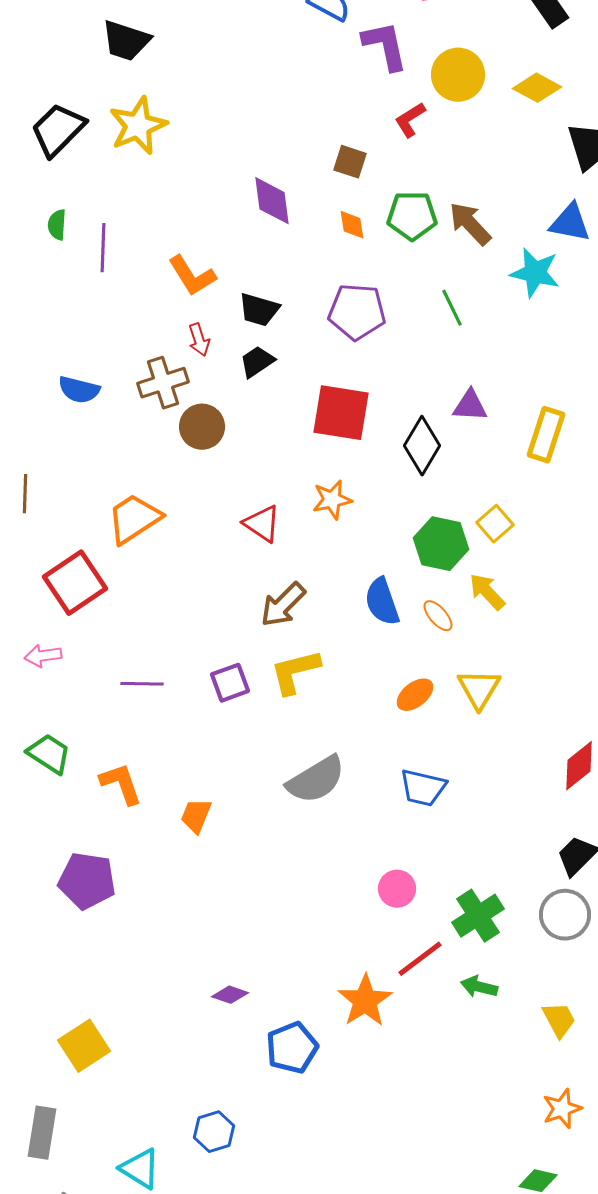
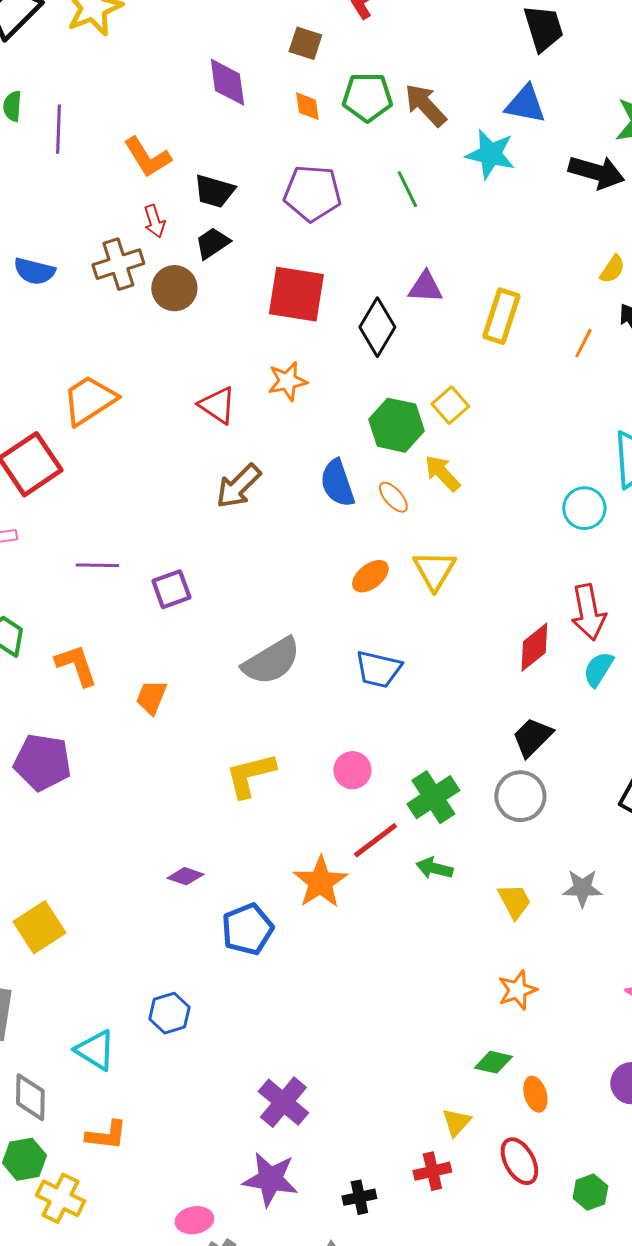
brown circle: (202, 427) -> (174, 288), moved
yellow L-shape: (295, 672) -> (250, 775), moved
purple square: (230, 683) -> (171, 589), moved

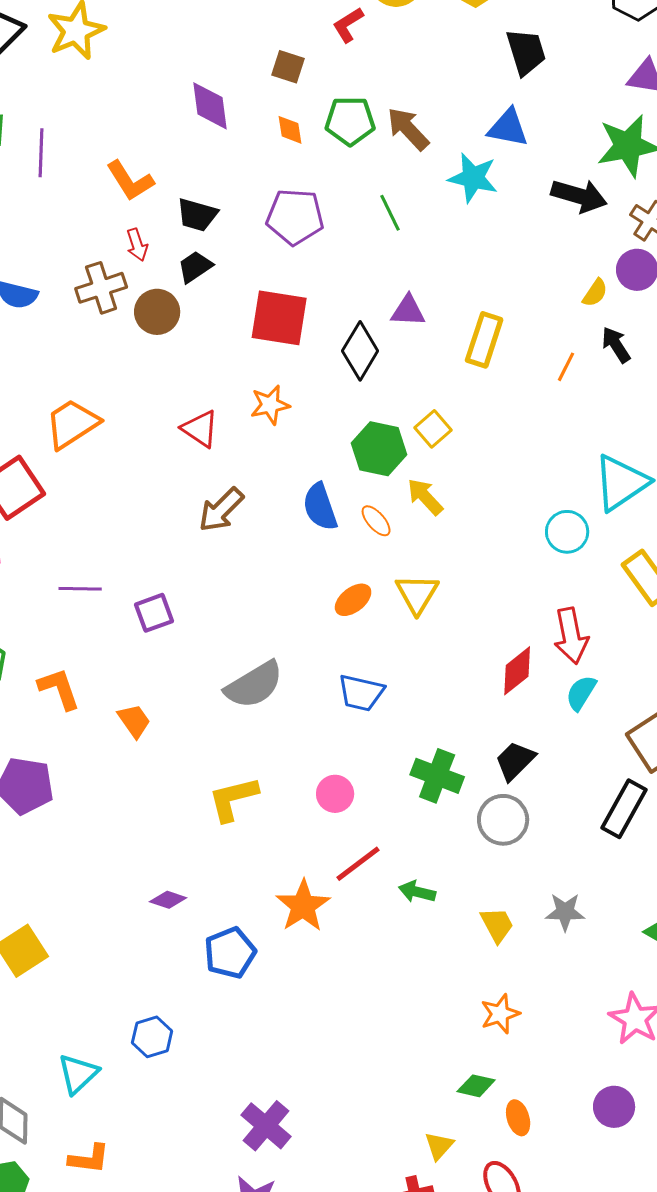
orange trapezoid: (151, 697) -> (134, 721), turned 123
green cross: (433, 797) -> (437, 776), moved, turned -36
cyan triangle: (95, 1050) -> (78, 1074), turned 45

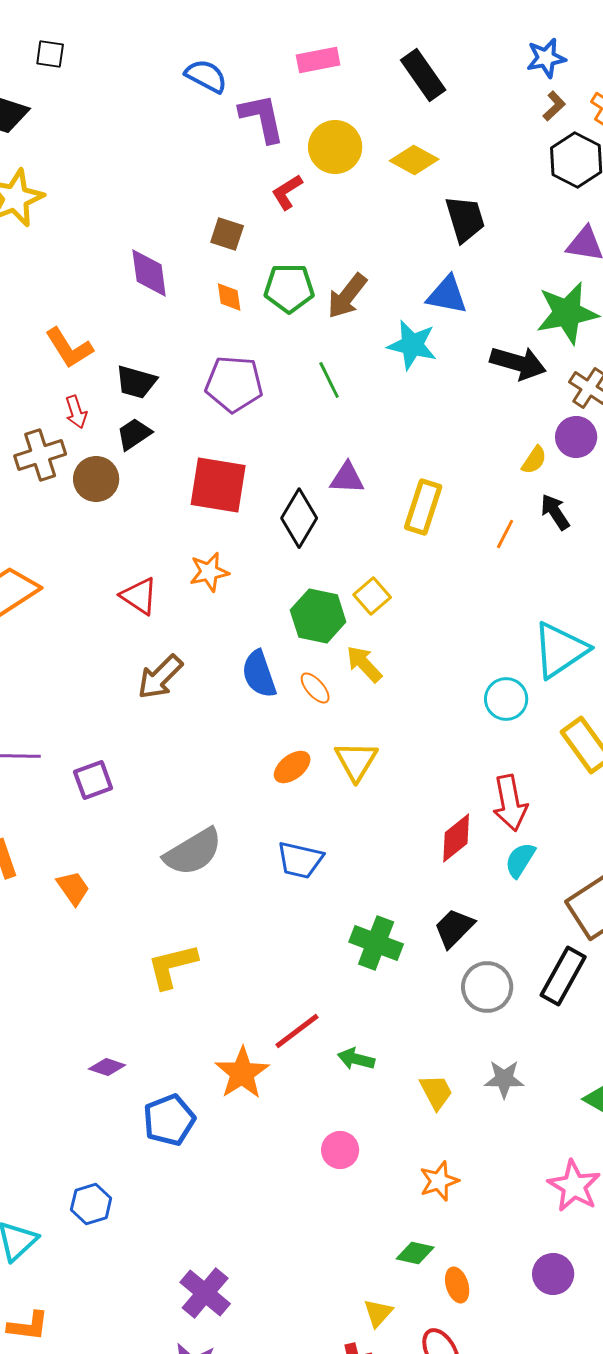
brown arrow: (408, 129) -> (347, 296), turned -99
pink circle: (335, 794) -> (340, 1150), moved
gray circle: (503, 820) -> (487, 987), moved

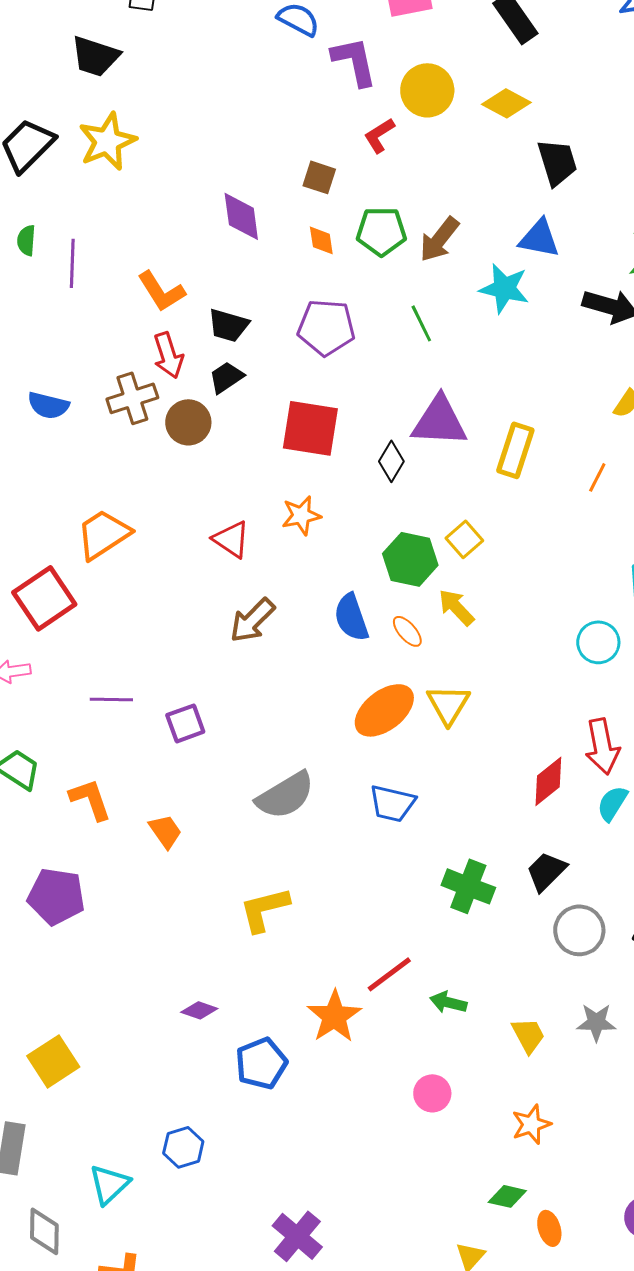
red arrow: (76, 412) -> (168, 355), size x1.4
purple triangle: (347, 478) -> (439, 421), size x1.6
black diamond: (299, 518) -> (391, 461), size x0.7
orange ellipse: (292, 767) -> (384, 710), size x1.6

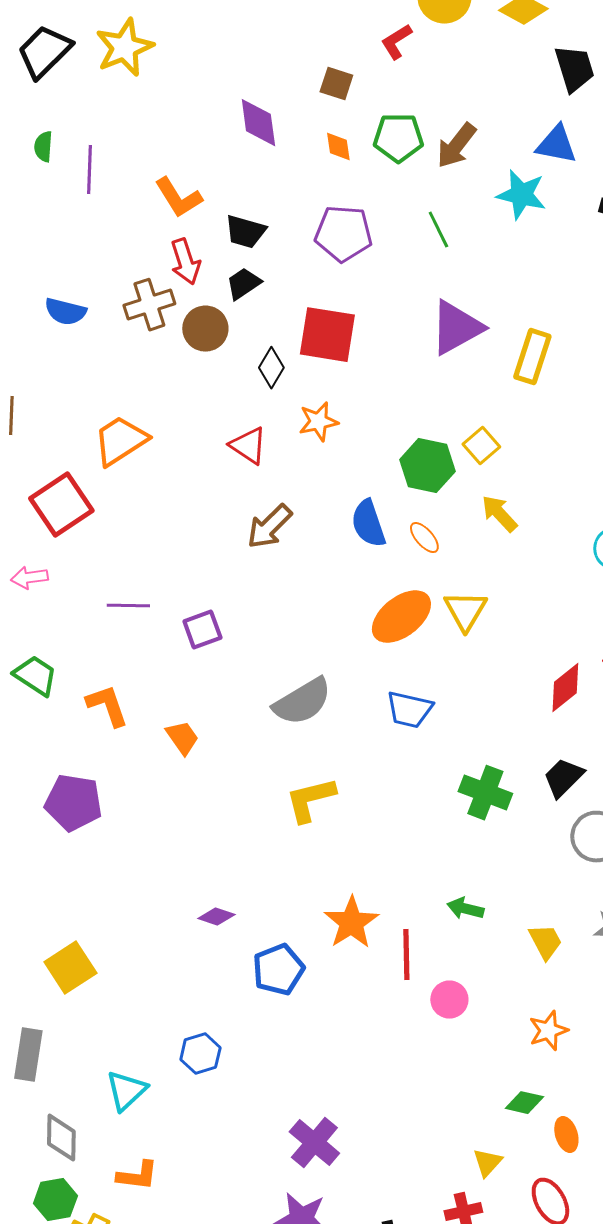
purple triangle: (439, 421) -> (456, 328), turned -32
black diamond: (391, 461) -> (271, 368), moved
yellow arrow: (456, 607) -> (499, 514), moved
yellow L-shape: (264, 909) -> (310, 800), moved
red line: (389, 974) -> (406, 955), moved, turned -54

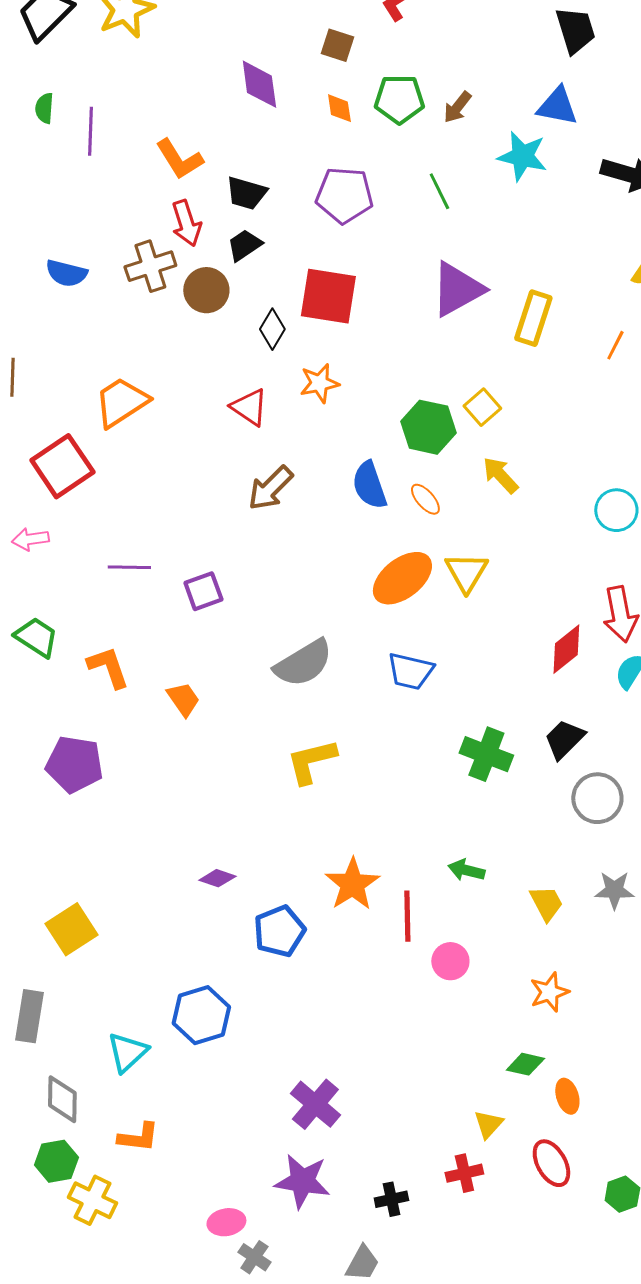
brown arrow: (456, 146) -> (457, 107), size x0.7
blue hexagon: (200, 1054) -> (201, 1015), size x1.4

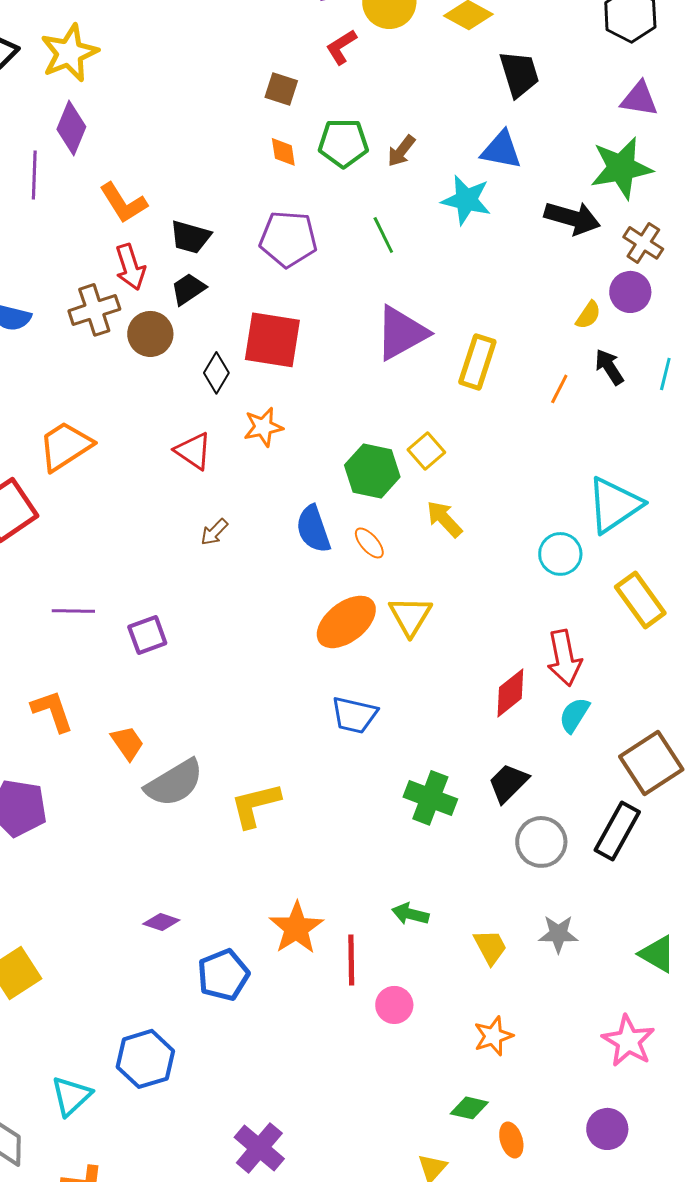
purple diamond: (259, 84) -> (71, 128), moved, turned 30
brown arrow: (270, 488) -> (214, 532), size x0.6
gray semicircle: (303, 663) -> (174, 783), moved

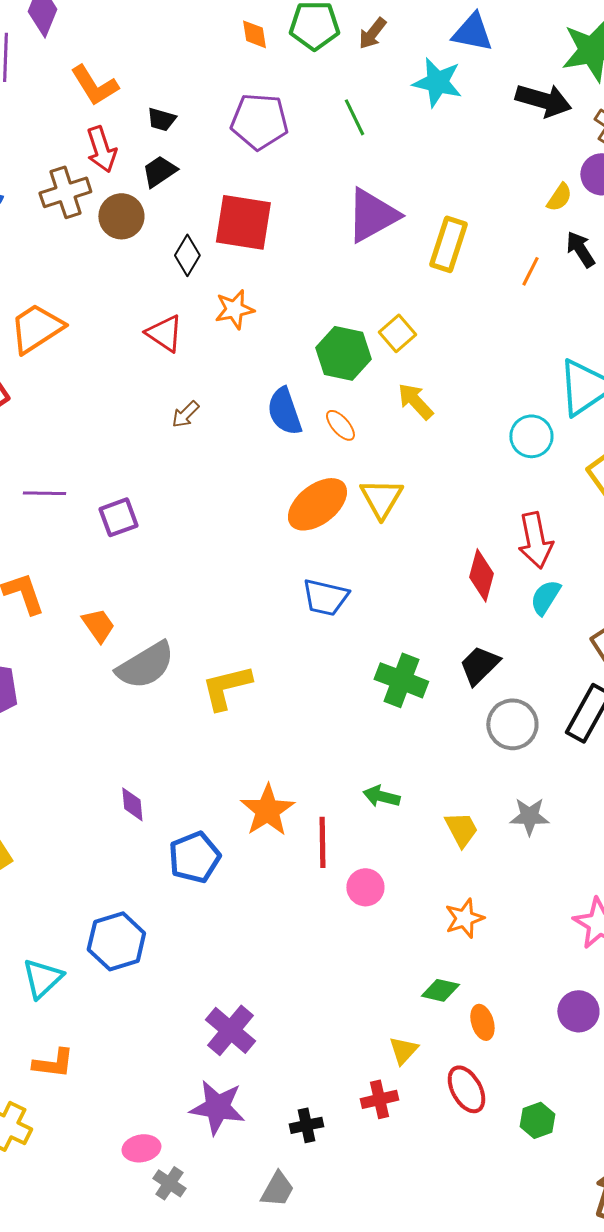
black trapezoid: (190, 237) -> (161, 119), size x0.7
red diamond: (510, 693) -> (481, 575), turned -36
purple diamond: (161, 922) -> (132, 804), turned 66

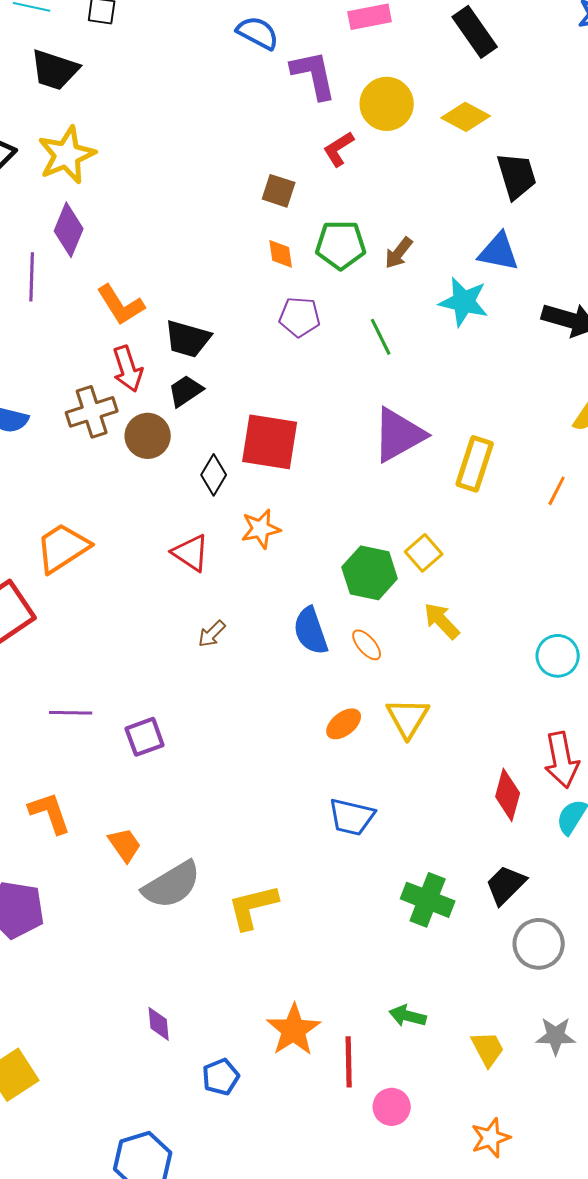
black trapezoid: (161, 119) -> (188, 339), size x1.6
purple pentagon: (259, 121) -> (300, 317), moved, size x0.7
orange ellipse: (317, 504) -> (344, 724), size x0.6
blue pentagon: (194, 857) -> (221, 1077), size x0.7

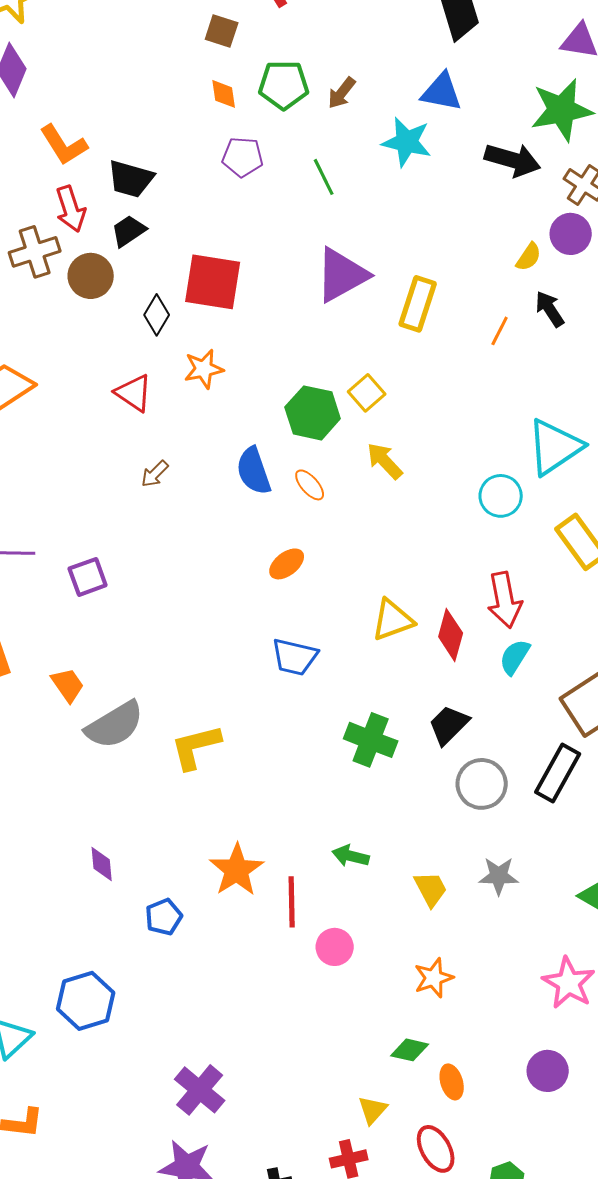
yellow triangle: (408, 718) -> (393, 620), moved, turned 39

